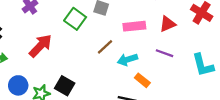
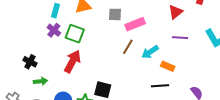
green square: (75, 19) -> (75, 34), moved
pink rectangle: (134, 26) -> (135, 24), moved

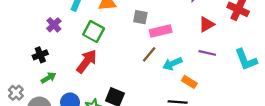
purple cross: (54, 30) -> (54, 25), moved
black cross: (30, 62) -> (40, 55), turned 32
green arrow: (40, 81) -> (49, 78), turned -32

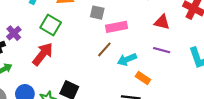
red triangle: (207, 24) -> (162, 22), turned 42
purple cross: (54, 25) -> (14, 33), moved

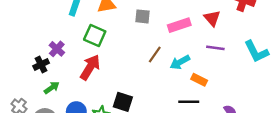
red triangle: (162, 22) -> (212, 18), turned 42
pink rectangle: (117, 27) -> (179, 25), moved

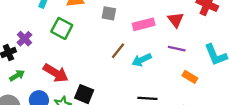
red arrow: (90, 67) -> (56, 73), moved, turned 85
orange rectangle: (199, 80) -> (190, 77), moved

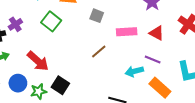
red triangle: (176, 20) -> (157, 33), turned -35
cyan arrow: (142, 60) -> (134, 71), moved
orange rectangle: (190, 77) -> (160, 88), size x1.5

